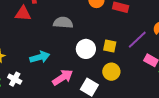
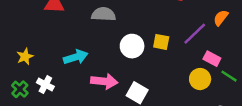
yellow circle: (111, 72) -> (200, 79), moved
pink arrow: (63, 77) -> (104, 81), turned 40

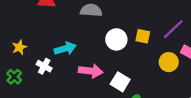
yellow circle: (200, 79) -> (169, 62), moved
white cross: (45, 85) -> (44, 66), moved

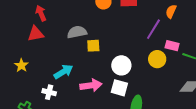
yellow square: (143, 36) -> (93, 46), moved
white circle: (116, 39) -> (121, 65), moved
yellow star: (19, 47) -> (21, 65), moved

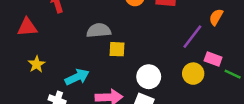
red triangle: (36, 34) -> (27, 27), moved
yellow star: (21, 65) -> (37, 64), moved

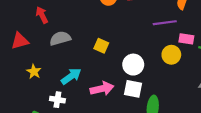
gray semicircle: (99, 30) -> (60, 38), moved
purple line: (192, 37) -> (165, 23), turned 55
yellow square: (117, 49) -> (101, 46), turned 32

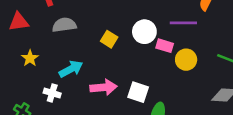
pink rectangle: (186, 39) -> (165, 46), moved
white circle: (133, 65) -> (144, 32), moved

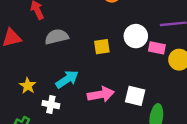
yellow square: (109, 39) -> (102, 47), turned -35
yellow star: (30, 58) -> (28, 86), moved

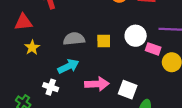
gray semicircle: (57, 37) -> (74, 39), moved
yellow star: (28, 86) -> (32, 47), moved

